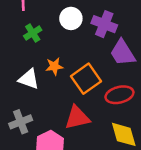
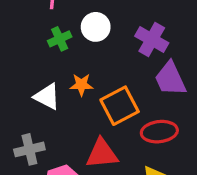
white circle: (71, 18) -> (96, 27), moved

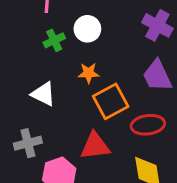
purple cross: (152, 40) -> (157, 25), moved
orange star: (81, 85) -> (89, 73), moved

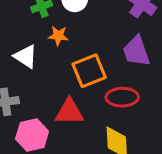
orange star: (89, 73) -> (58, 36), moved

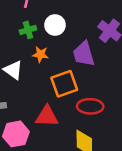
purple trapezoid: (136, 51) -> (84, 54), moved

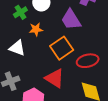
red triangle: (47, 116) -> (55, 78), turned 45

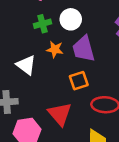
purple trapezoid: (71, 20) -> (84, 49), moved
orange square: (62, 48) -> (79, 81), size x0.7

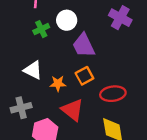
orange star: (55, 49) -> (58, 83), moved

